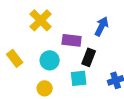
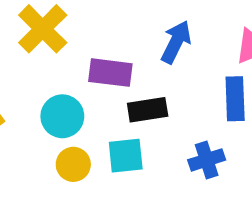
black rectangle: (89, 57) -> (148, 110), turned 60
yellow circle: (45, 88) -> (73, 164), moved

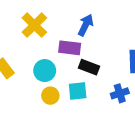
blue arrow: (176, 42) -> (86, 25), moved
black rectangle: (148, 110) -> (89, 67), turned 30

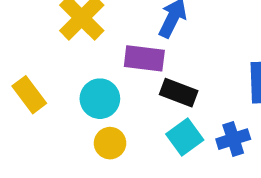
cyan square: (78, 91) -> (185, 137), moved, turned -30

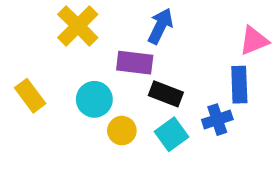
blue cross: (233, 139) -> (217, 120), moved
yellow circle: (110, 143) -> (122, 131), moved

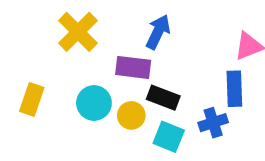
yellow rectangle: (30, 96) -> (32, 99), turned 56
yellow circle: (122, 131) -> (131, 115), moved
cyan square: (171, 134) -> (169, 137), turned -32

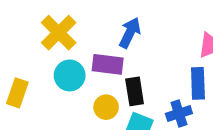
black rectangle: (163, 98) -> (135, 91), turned 60
cyan circle: (94, 103) -> (70, 75), moved

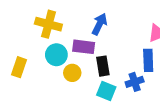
yellow cross: (59, 33) -> (48, 24), turned -30
yellow circle: (106, 107) -> (72, 73), moved

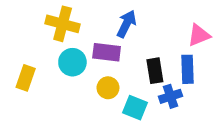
black rectangle: (103, 66) -> (155, 71), moved
yellow circle: (72, 73) -> (108, 88), moved

